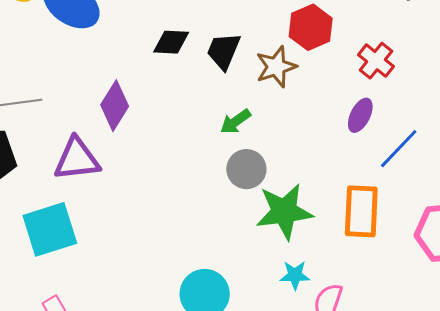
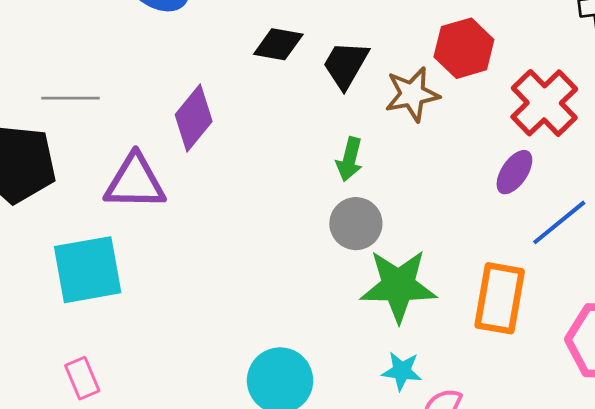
red cross: (376, 61) -> (544, 103), size x1.4
green arrow: (235, 122) -> (349, 159), turned -48

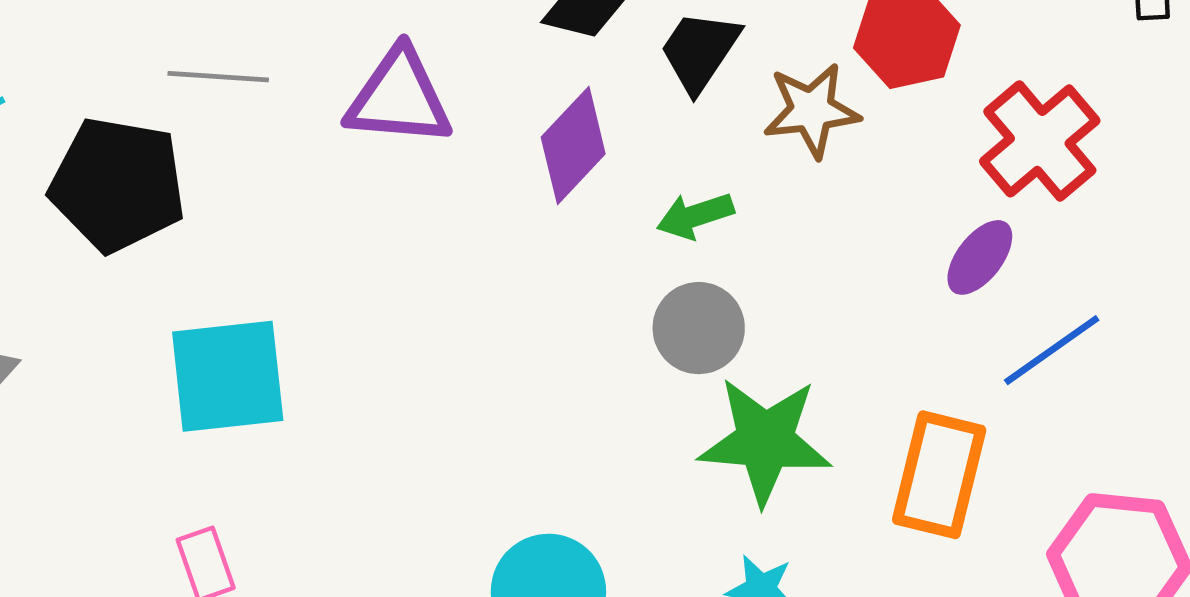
purple diamond: (194, 118) -> (573, 146), moved
green arrow: (349, 159) -> (695, 216), turned 54
purple triangle: (135, 182) -> (399, 98), moved

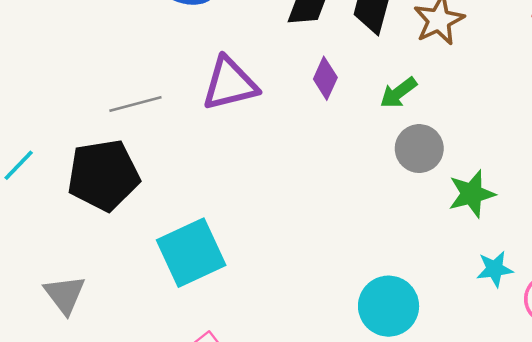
purple diamond: (573, 146) -> (325, 78), size x0.7
green star: (765, 441) -> (472, 194), size x0.7

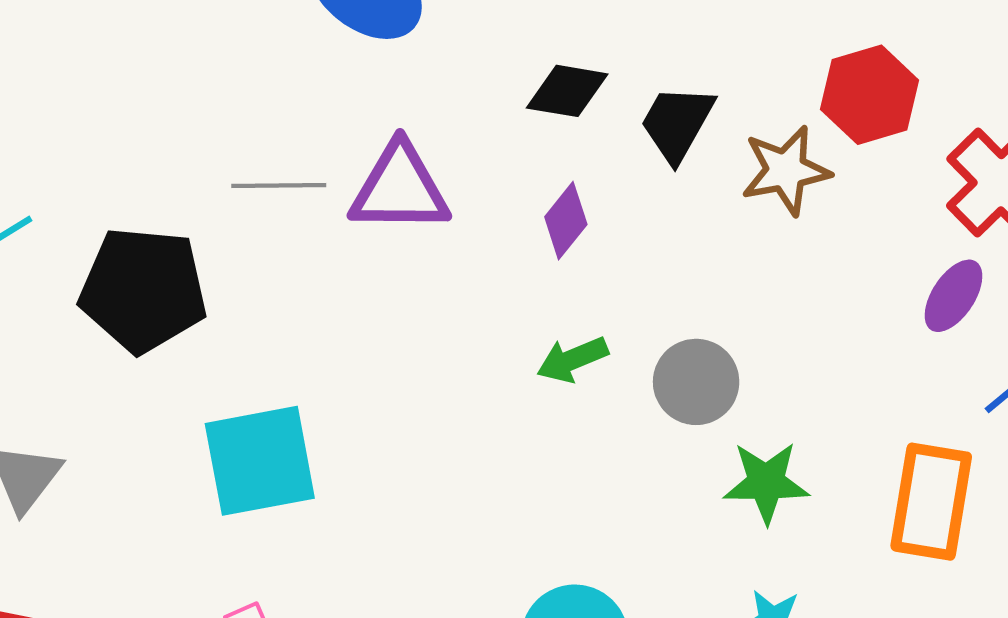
green arrow: (398, 93) -> (572, 359), moved
gray line: (135, 104) -> (279, 185), moved

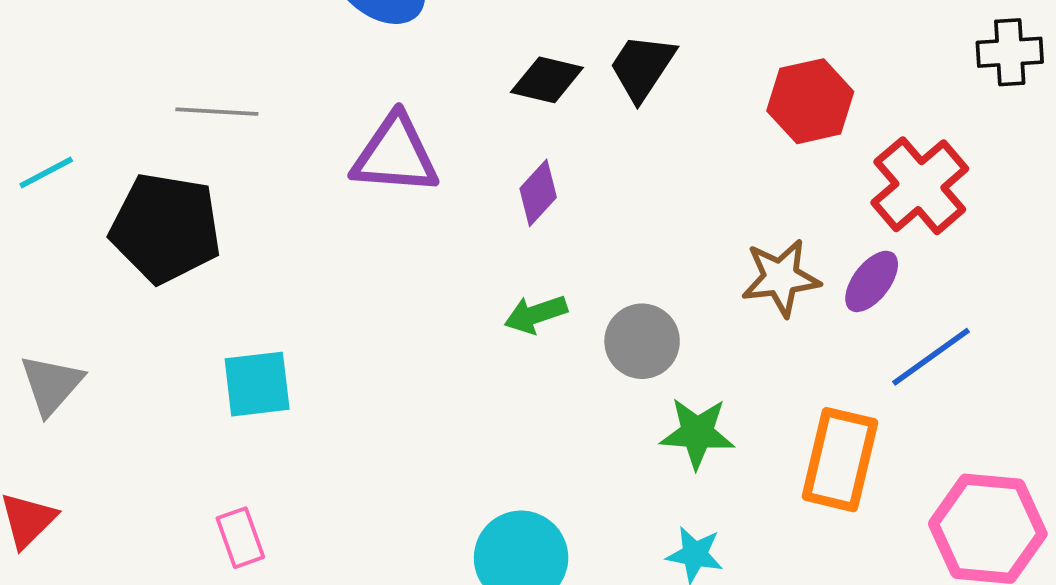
black trapezoid: (677, 123) -> (642, 67), moved
brown star: (786, 170) -> (781, 278), moved
gray line: (279, 185) -> (217, 112), moved
cyan square: (260, 461) -> (257, 384), size x0.7

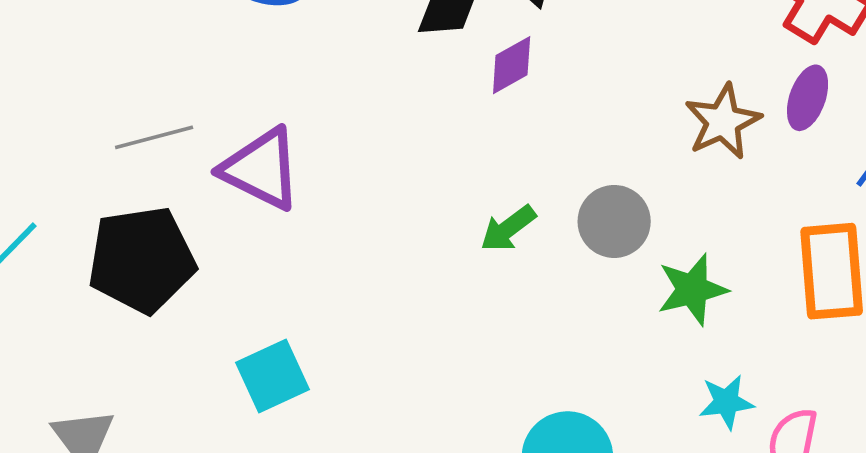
purple triangle: (395, 155) -> (261, 169), moved, turned 40
purple diamond: (538, 193) -> (512, 65), moved, turned 36

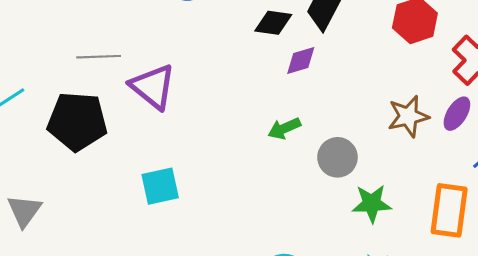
green arrow: (508, 229) -> (284, 128), moved
cyan square: (273, 376) -> (160, 186), moved

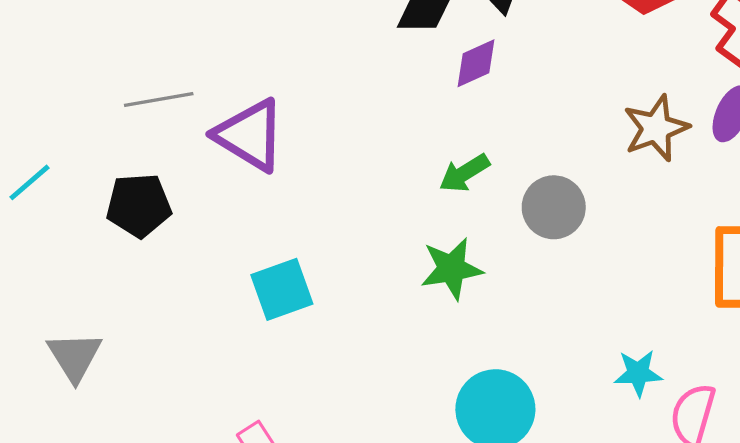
black pentagon: (77, 121) -> (139, 205), size x0.7
green star: (372, 204) -> (452, 269), moved

